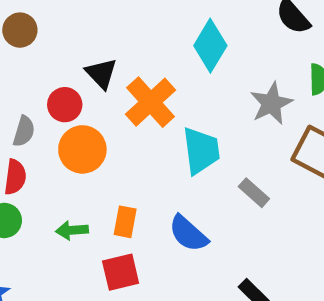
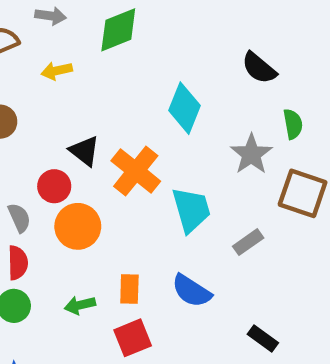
gray semicircle: (24, 131) -> (19, 218), turned -32
gray rectangle: (254, 193) -> (248, 242), turned -68

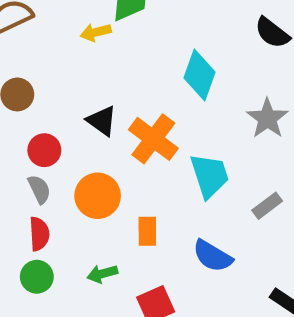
yellow arrow: (57, 71) -> (96, 32), moved
red circle: (54, 186) -> (44, 150), moved
orange rectangle: (129, 289) -> (147, 231), moved

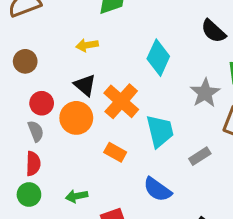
yellow arrow: (96, 32) -> (87, 45), moved
orange circle: (98, 196) -> (76, 118), moved
orange rectangle: (147, 231) -> (115, 152), moved, turned -65

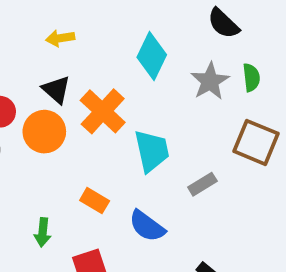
gray star: (205, 93) -> (210, 81), moved
orange rectangle: (115, 152) -> (95, 201), moved
green arrow: (77, 196) -> (43, 232), turned -75

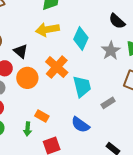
yellow arrow: (60, 38) -> (47, 30), moved, size x1.6
black triangle: (56, 90) -> (21, 51), moved
orange rectangle: (95, 201) -> (42, 116), moved

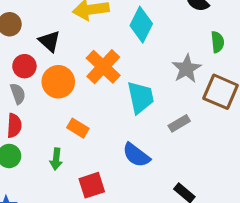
gray star: (111, 51) -> (187, 69), moved
orange rectangle: (42, 116) -> (78, 128), moved

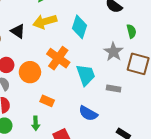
black triangle: (49, 41) -> (18, 31), moved
gray rectangle: (179, 123) -> (114, 89), turned 48

